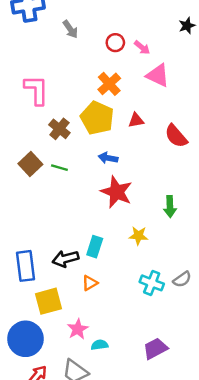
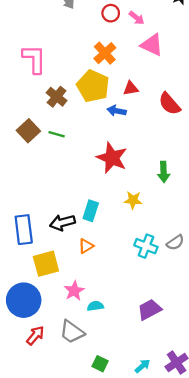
blue arrow: (108, 158) -> (117, 111), moved

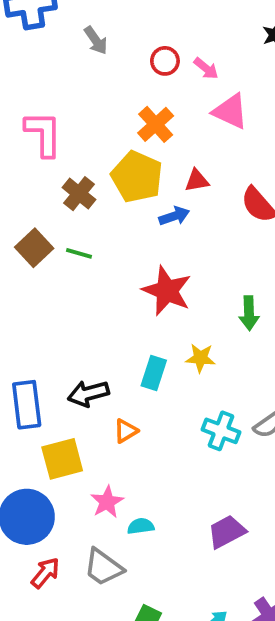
blue arrow: (117, 111) -> (174, 216), turned 150
cyan rectangle: (91, 211) -> (154, 373), moved

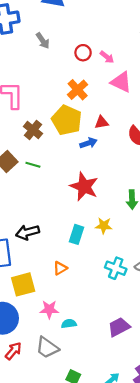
black arrow: (88, 393) -> (28, 232), moved
pink star: (107, 502) -> (49, 310), turned 30

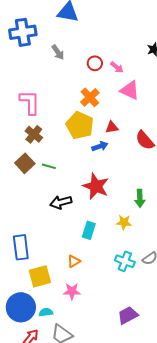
brown cross: (33, 130) -> (34, 134), moved
yellow star: (104, 226) -> (124, 222), moved
black arrow: (28, 232) -> (61, 202), moved
pink star: (49, 310) -> (72, 291), moved
cyan semicircle: (69, 324) -> (46, 312), moved

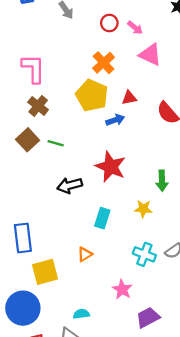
pink star: (72, 291) -> (122, 289), moved, turned 30
cyan semicircle: (46, 312) -> (81, 314), moved

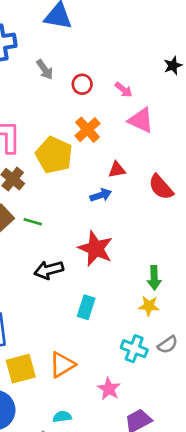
red circle: (109, 23) -> (82, 84), moved
yellow pentagon: (92, 95) -> (54, 155), moved
green arrow: (162, 181) -> (154, 278), moved
yellow star: (143, 209) -> (149, 306), moved
orange triangle: (85, 254) -> (62, 365), moved, size x1.5

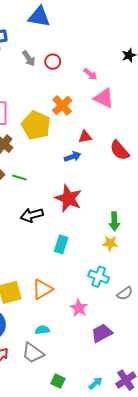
red circle: (82, 84) -> (53, 62), moved
gray semicircle: (168, 345) -> (125, 293), moved

